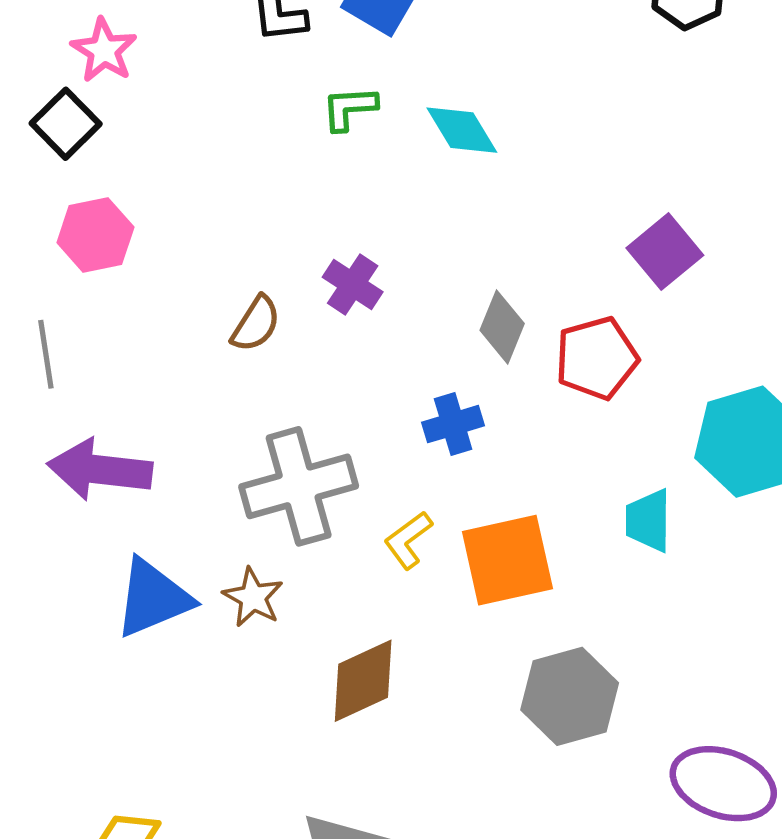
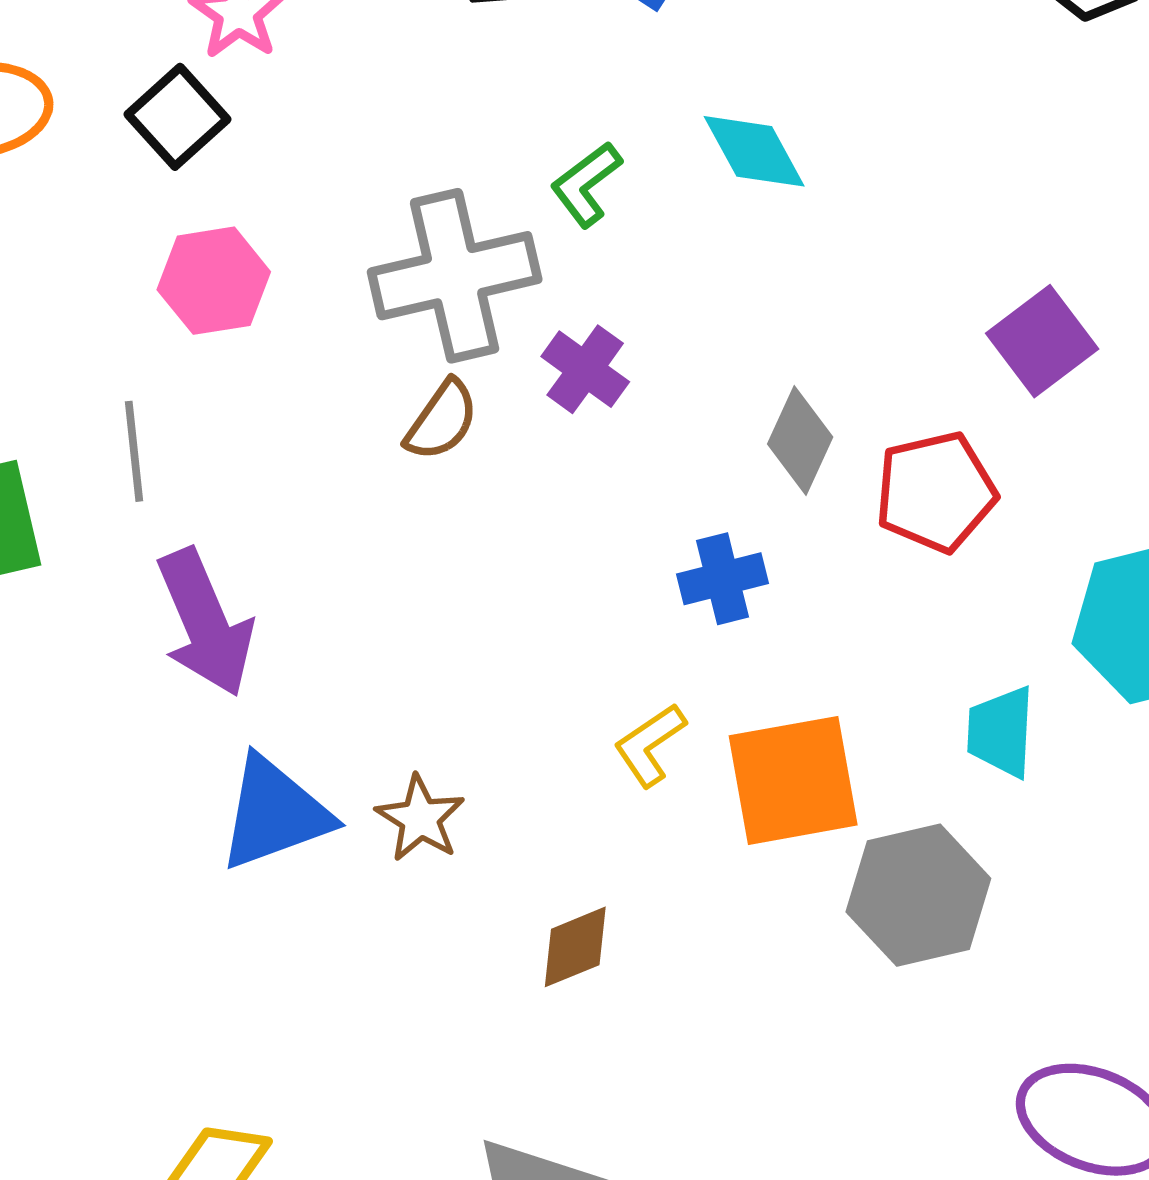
green L-shape: (349, 108) -> (586, 184), moved, turned -36
purple arrow: (100, 470) -> (205, 623), turned -122
gray cross: (299, 486) -> (455, 276), moved
brown diamond: (363, 681) -> (575, 947), size x0.7
gray hexagon: (570, 696) -> (918, 895), moved

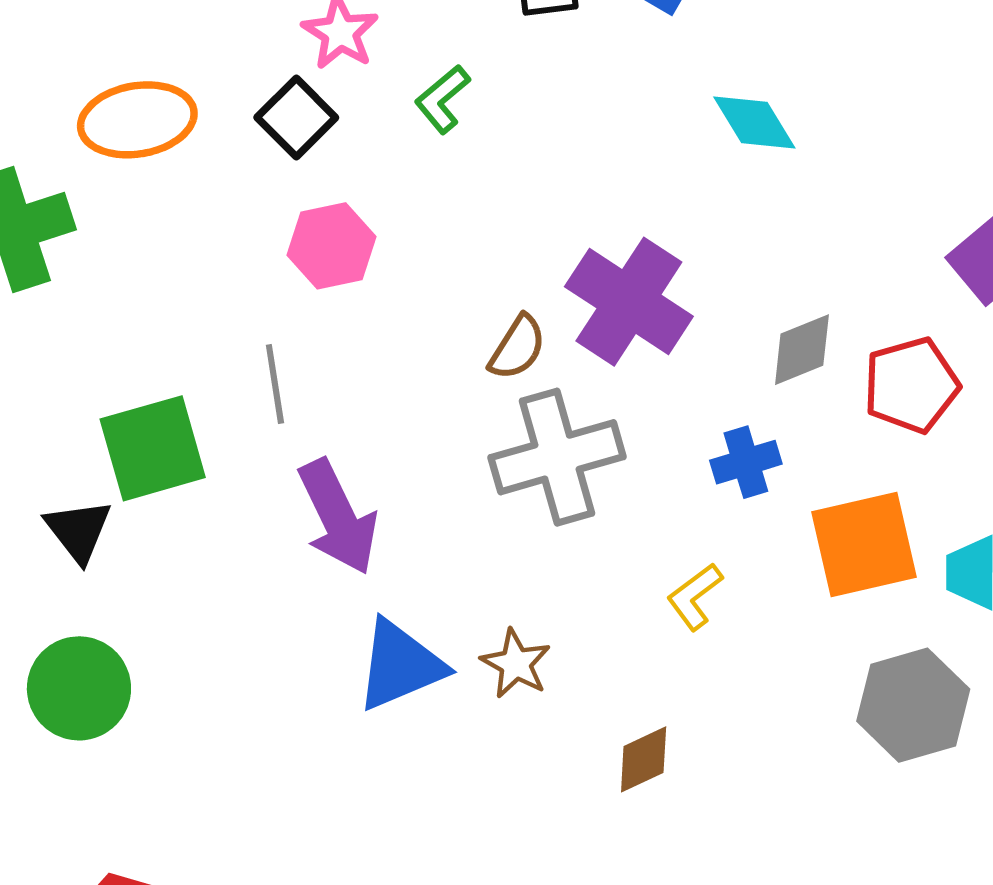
green L-shape: (586, 184) -> (442, 99), moved
gray cross: (455, 276) -> (557, 457), moved
purple cross: (585, 369) -> (629, 302), size x1.8
gray diamond: (800, 440) -> (802, 350), turned 46
orange square: (793, 780) -> (864, 544), moved

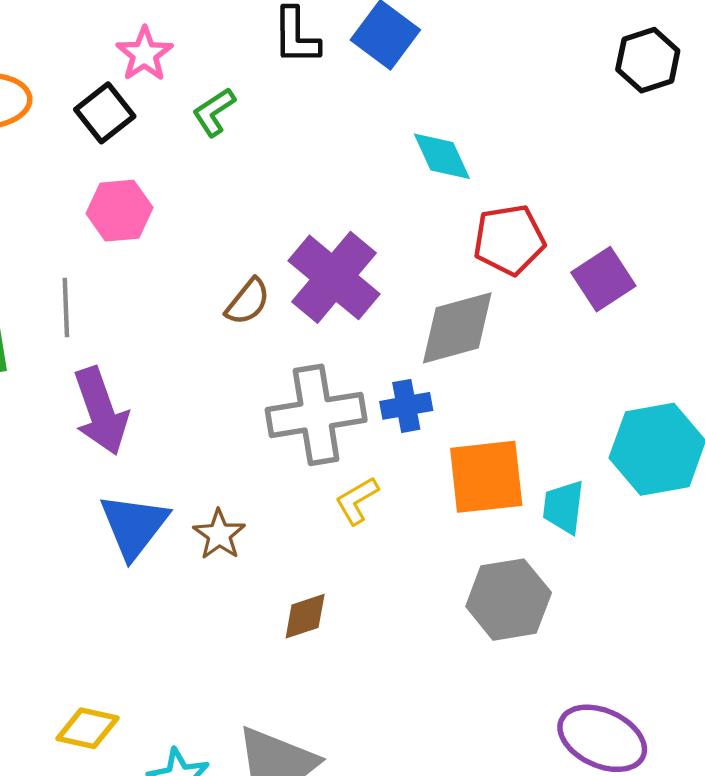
gray diamond: (802, 350) -> (457, 328), size x1.5
red pentagon: (911, 385) -> (509, 240), moved
gray cross: (557, 457) -> (316, 415), moved
blue triangle: (400, 665) -> (134, 526), turned -36

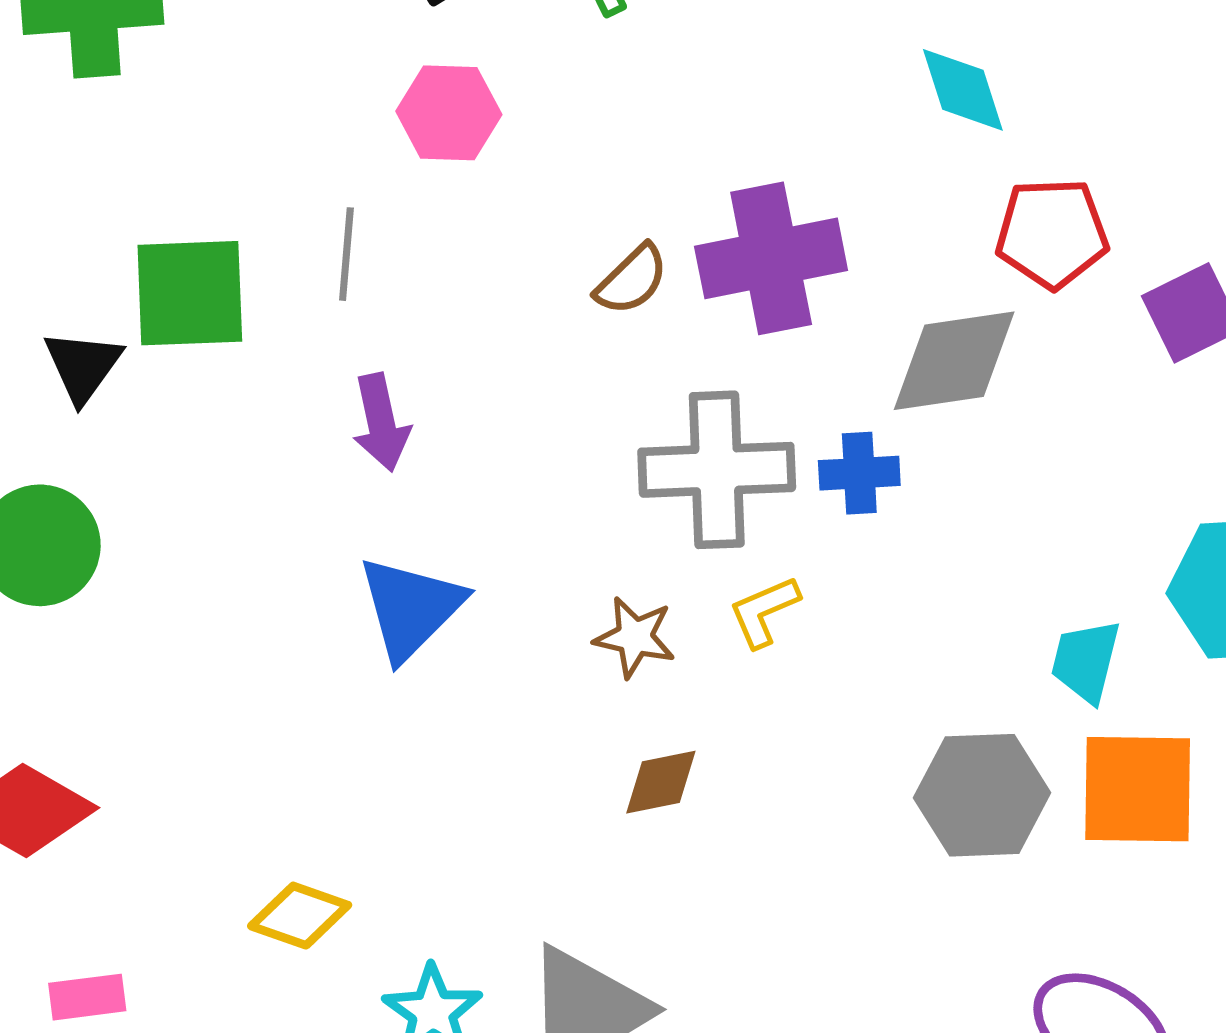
purple cross: (334, 277) -> (771, 258), turned 32
purple arrow: (101, 411) -> (381, 422), size x0.7
orange square: (486, 477) -> (1138, 789), moved
brown star: (219, 535) -> (635, 637), moved, turned -30

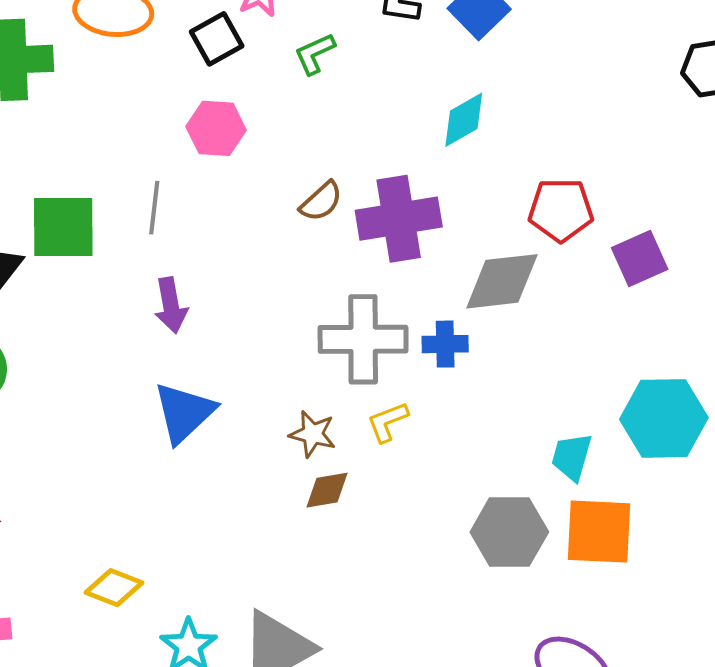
cyan diamond: (963, 90) -> (464, 120), moved, turned 76
brown semicircle: (632, 280) -> (321, 201), moved
brown diamond: (661, 782) -> (327, 490), moved

